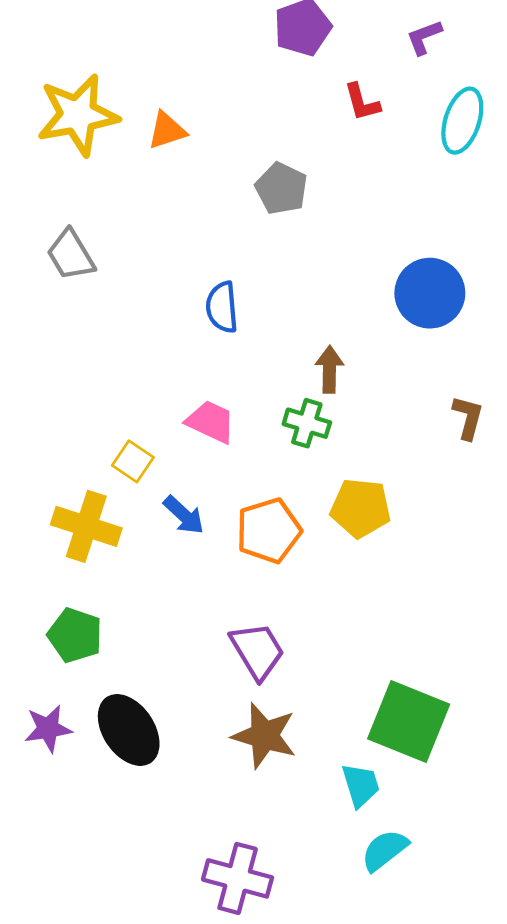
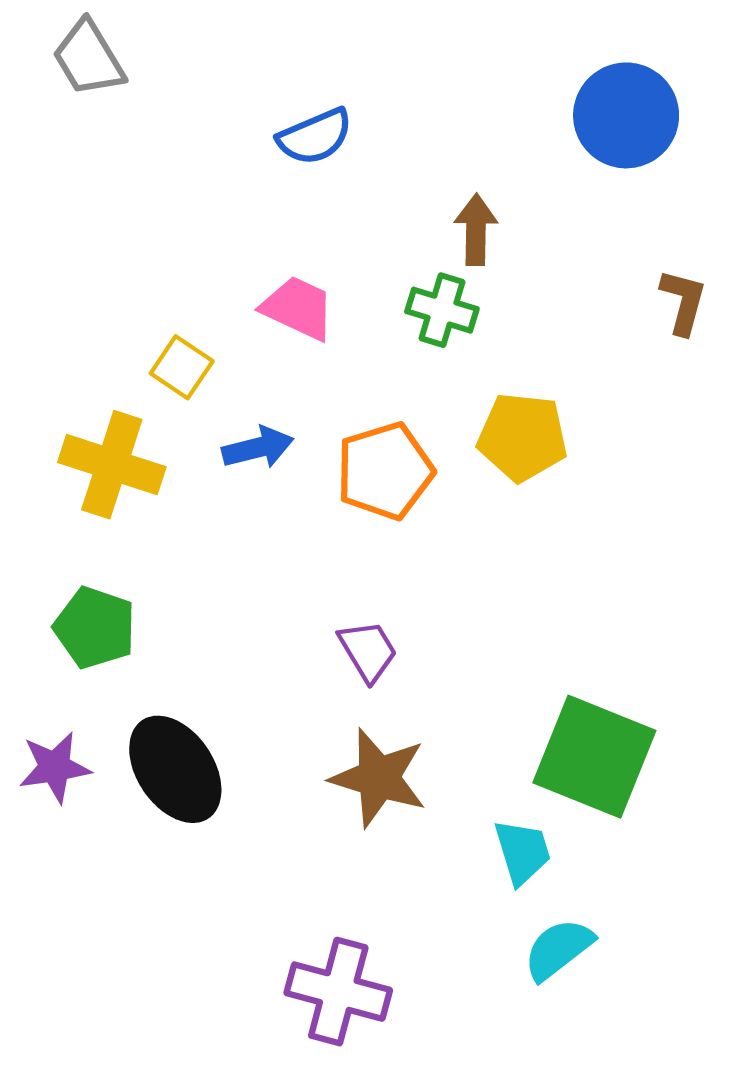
blue semicircle: (222, 307) -> (315, 137), turned -108
blue arrow: (184, 515) -> (258, 448), turned -57
purple trapezoid: (257, 651) -> (368, 651), size x0.7

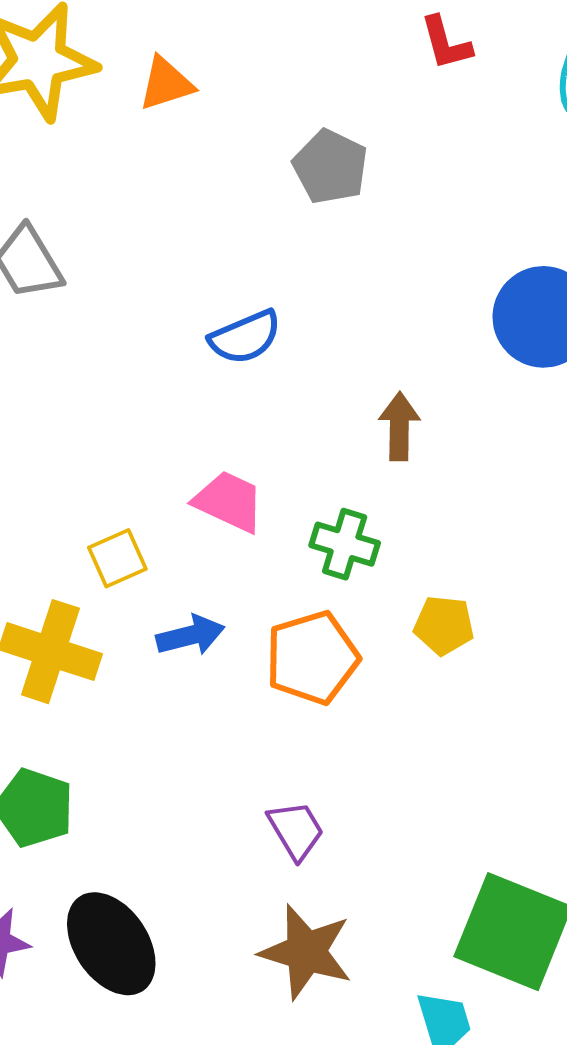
green cross: (442, 310) -> (345, 544), moved
yellow square: (182, 367) -> (117, 558), turned 32
yellow pentagon: (522, 437) -> (444, 625), size x0.7

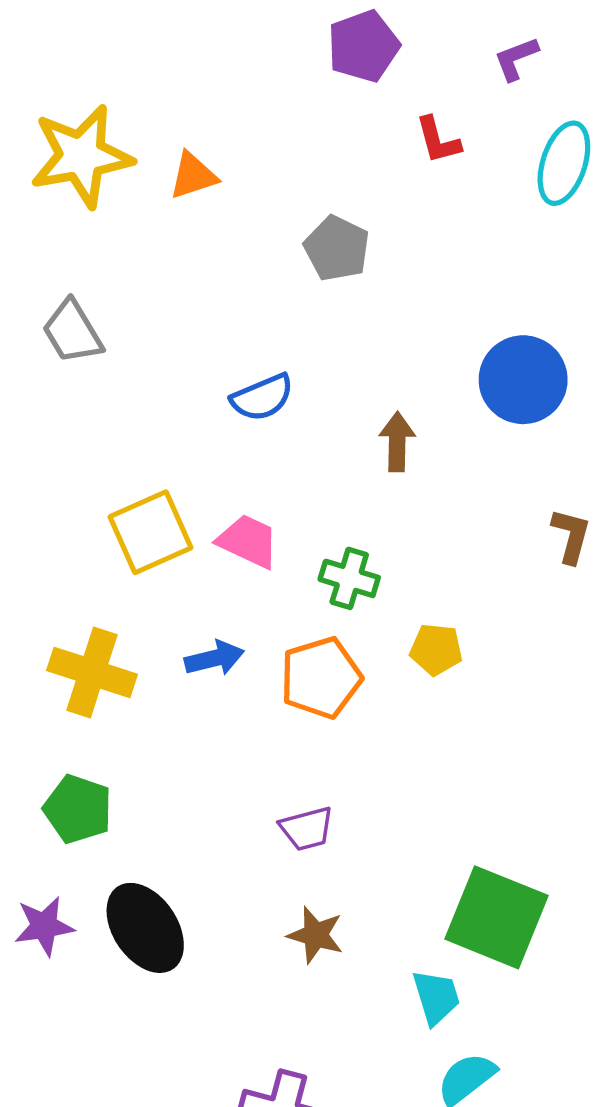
brown arrow: (399, 426) -> (397, 442), moved
yellow square: (117, 558) -> (151, 532), moved, size x1.6
purple trapezoid: (296, 830) -> (307, 829), turned 106
brown star: (306, 952) -> (316, 935), size x0.7

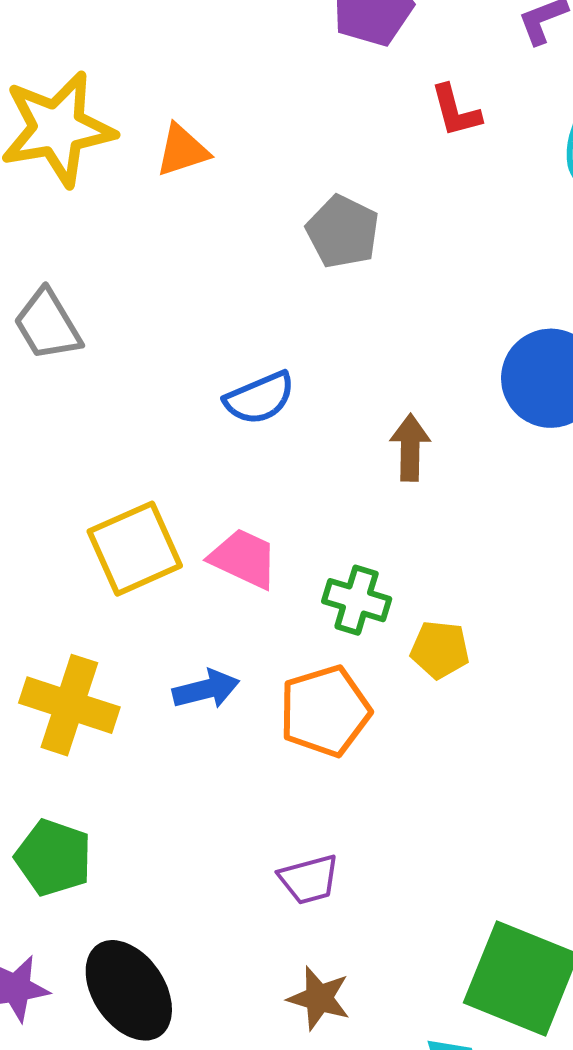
yellow pentagon: (436, 649) -> (440, 650), moved

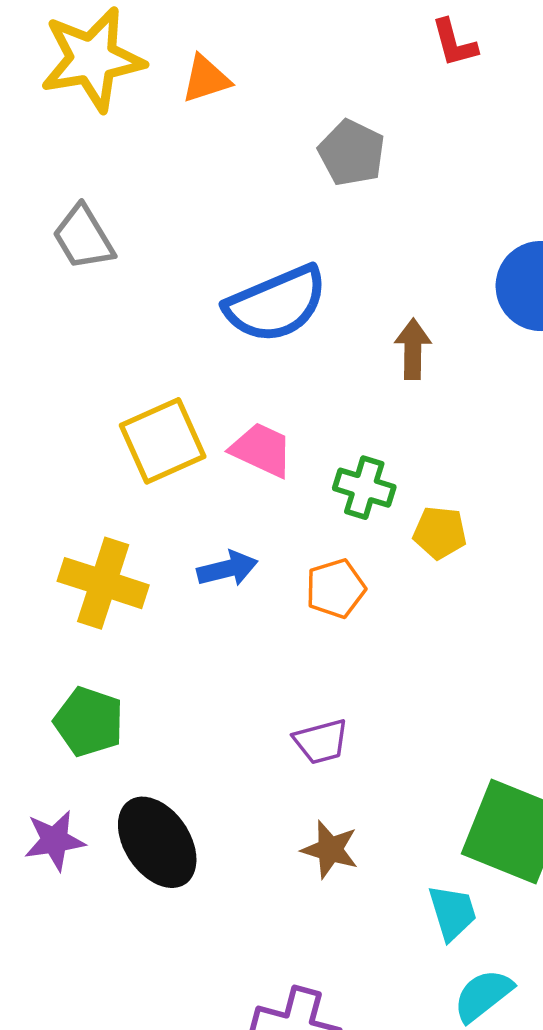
blue semicircle: (260, 398) -> (276, 304), size x1.6
orange pentagon: (325, 711) -> (335, 588), size x0.7

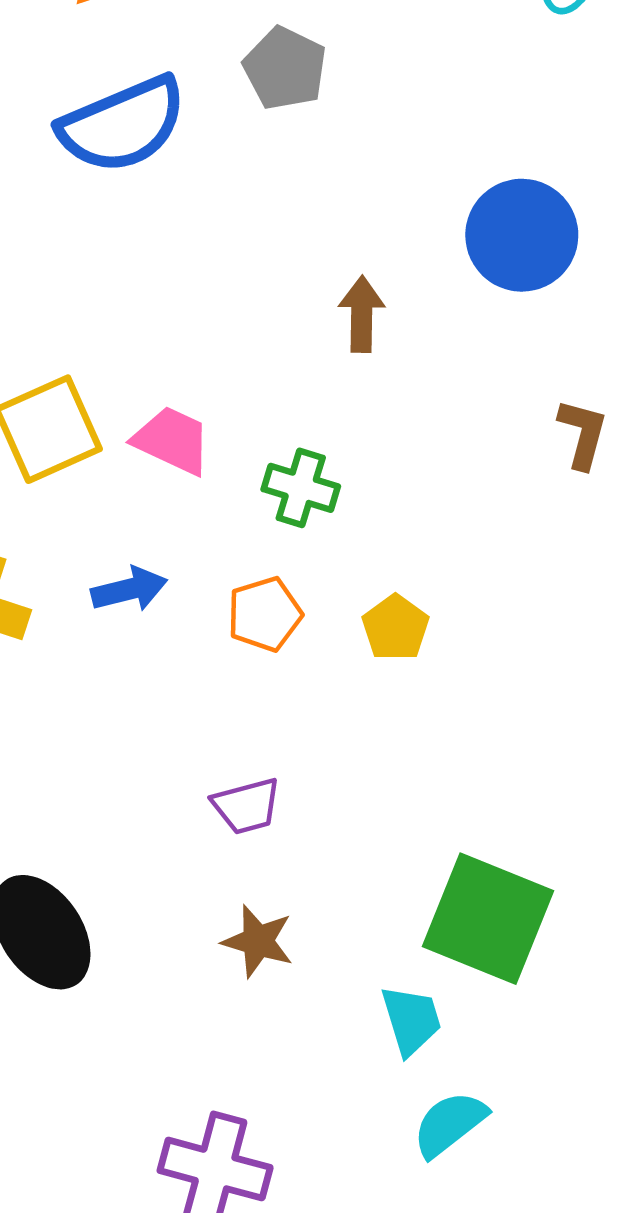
blue semicircle: (276, 304) -> (123, 125), moved
yellow pentagon: (440, 533) -> (395, 628), moved, turned 30

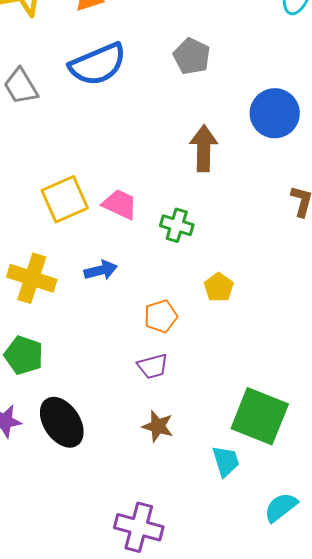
gray pentagon: (285, 68) -> (192, 56), moved
brown arrow: (362, 314) -> (204, 148), size x1.4
orange pentagon: (265, 614) -> (161, 316), moved
cyan semicircle: (450, 1124) -> (281, 507), moved

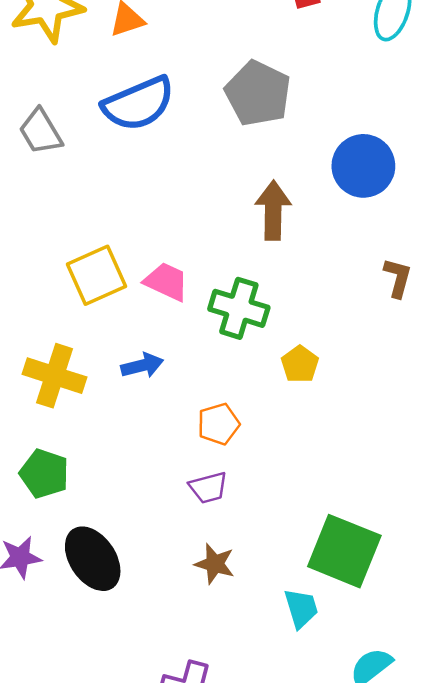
gray pentagon: (192, 56) -> (258, 93), size x1.4
green cross: (177, 225) -> (239, 308), size x1.4
yellow pentagon: (219, 287) -> (300, 364), moved

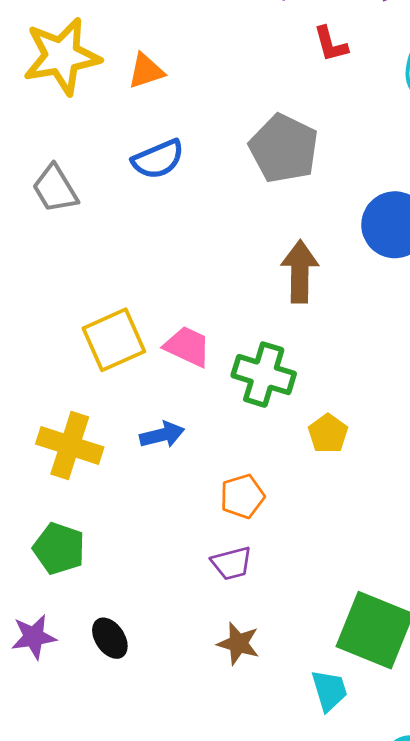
blue semicircle: (138, 104) -> (158, 159), size x0.7
black ellipse: (93, 559) -> (110, 638), size x0.6

